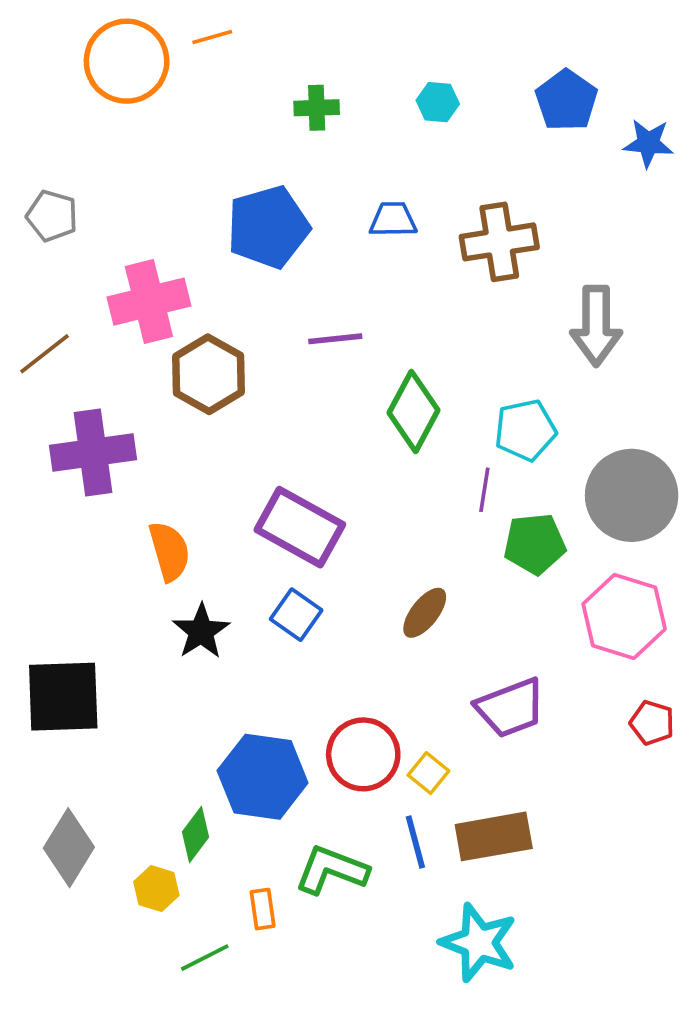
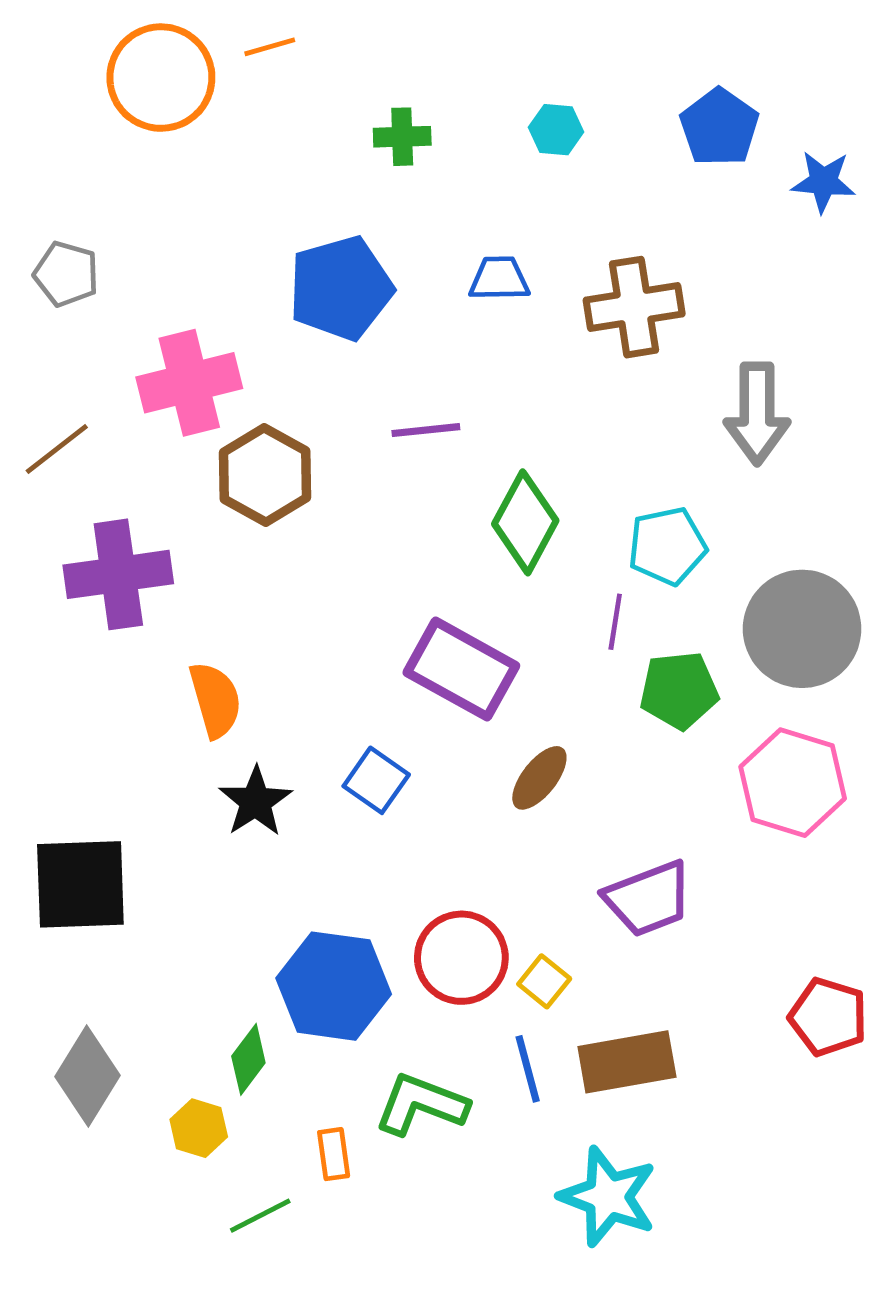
purple rectangle: (300, 527) -> (461, 669), moved
red pentagon: (652, 723) -> (828, 1017), moved, size x1.4

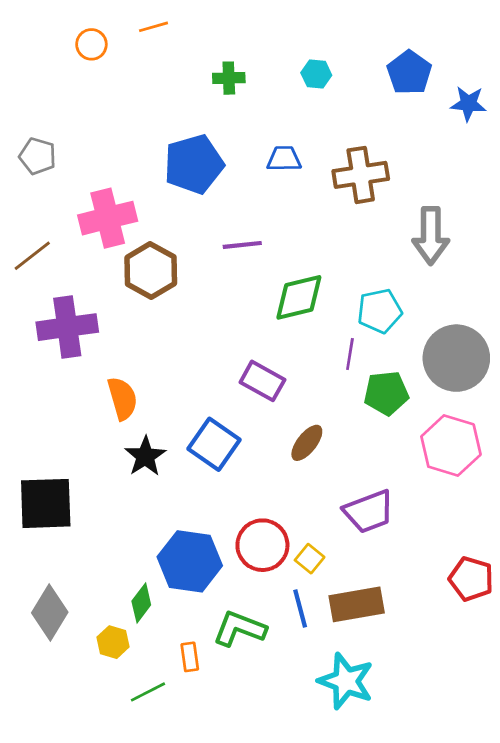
orange circle: (161, 78) -> (91, 44), size x0.5
green diamond: (525, 522) -> (299, 297), turned 48
purple rectangle: (461, 669) -> (262, 381), size x0.7
blue square: (376, 780) -> (214, 444), size x1.4

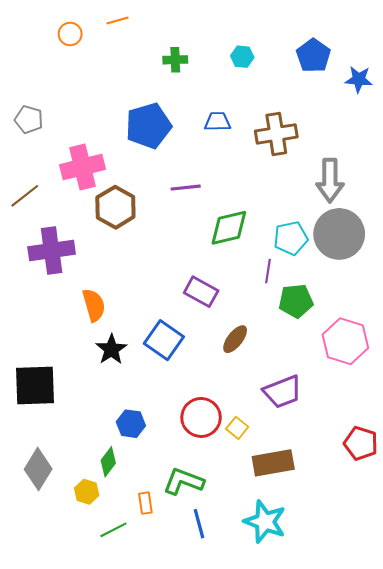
gray circle: (456, 358) -> (339, 234), moved
blue hexagon: (190, 561) -> (131, 424), moved, size x0.6
blue line: (300, 608) -> (199, 524), moved

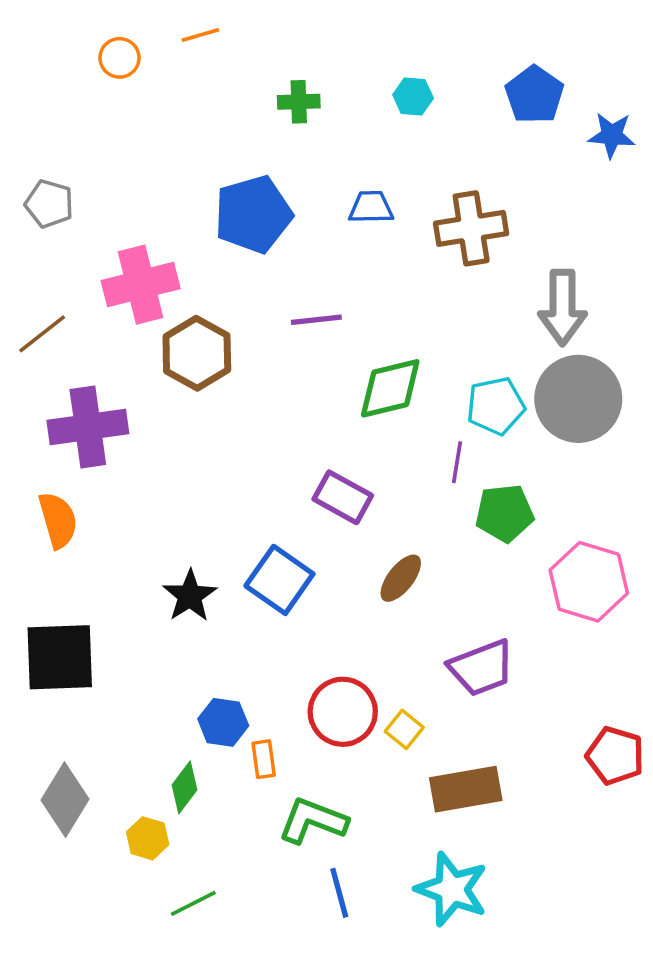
orange semicircle: (94, 305) -> (58, 520), moved
orange rectangle: (145, 503) -> (264, 759), moved

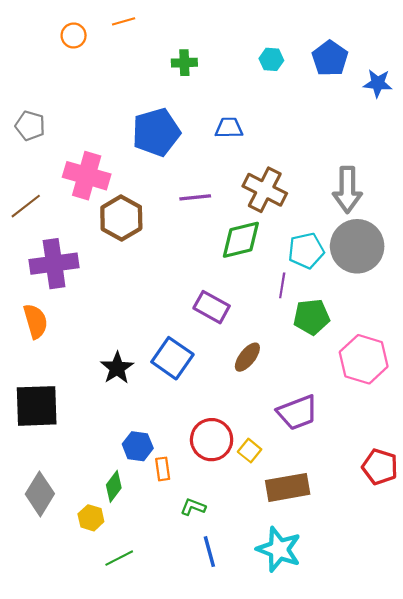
cyan hexagon: (413, 97) -> (271, 59), moved
brown cross: (471, 228) -> (265, 190), moved, turned 36
pink cross: (141, 285) -> (87, 176), turned 30
green L-shape: (313, 821) -> (193, 507), size x0.6

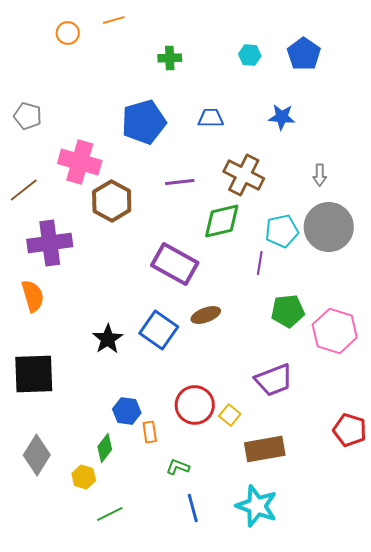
blue star: (378, 83) -> (282, 117), moved
gray arrow: (347, 190) -> (320, 175), size x0.5
purple rectangle: (212, 307) -> (175, 264), moved, size x1.4
green pentagon: (311, 317) -> (288, 311), moved
brown ellipse: (247, 357) -> (206, 315), moved, turned 32

